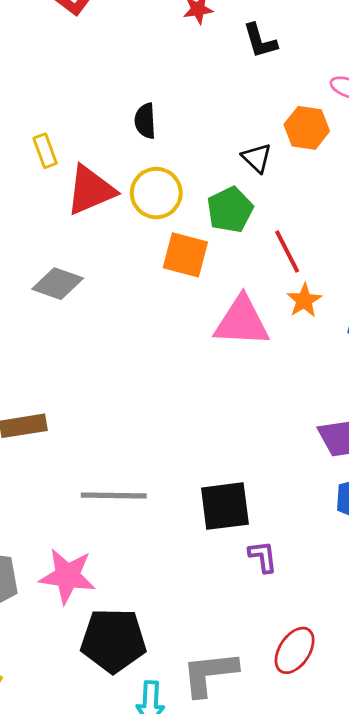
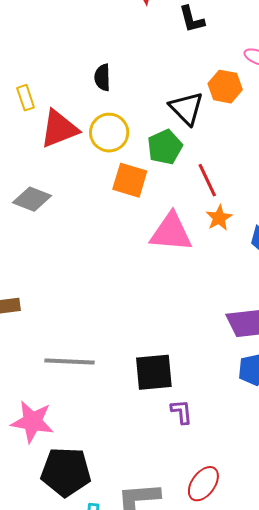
black triangle: (257, 158) -> (186, 108), size x1.5

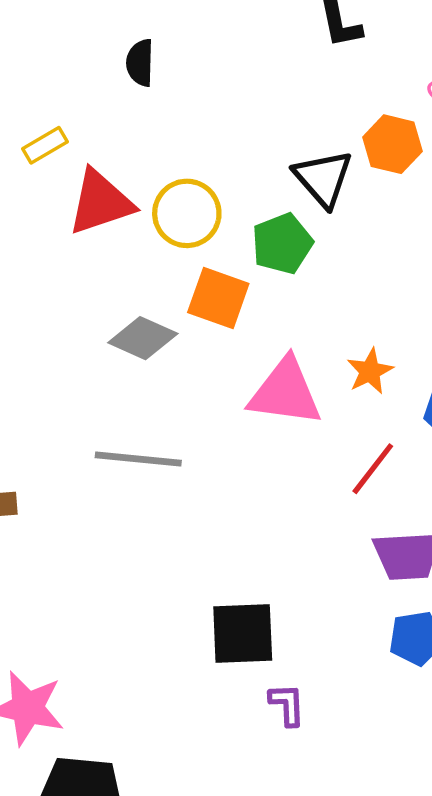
black semicircle: (102, 77) -> (140, 63), moved
yellow rectangle: (26, 98) -> (45, 145), turned 75
red line: (207, 180) -> (373, 469), moved, turned 60
gray diamond: (32, 199) -> (143, 338), moved
gray line: (70, 362) -> (138, 459), moved

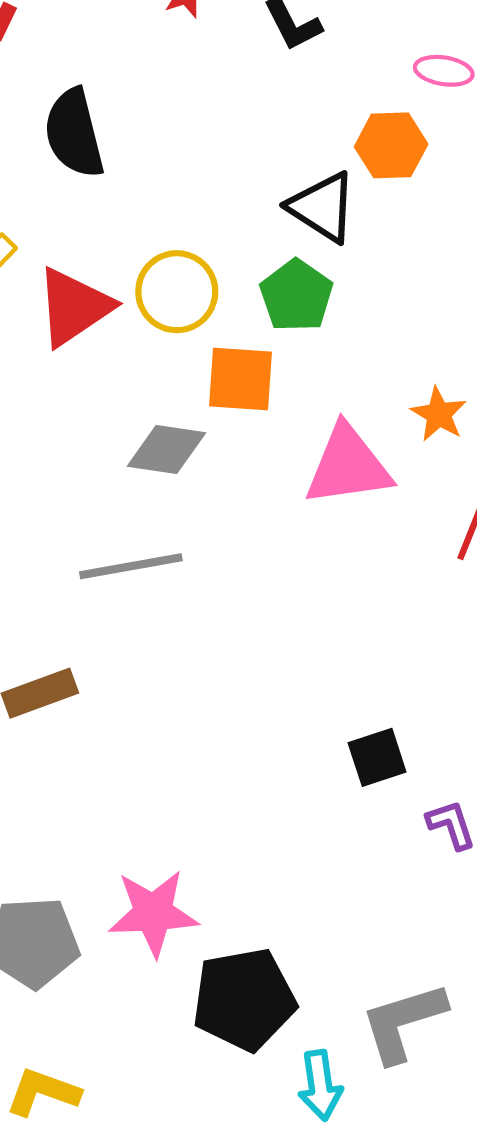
black semicircle: (140, 63) -> (74, 133), size x1.6
gray line: (138, 459) -> (131, 566), moved
black square: (243, 634) -> (377, 757), size x0.7

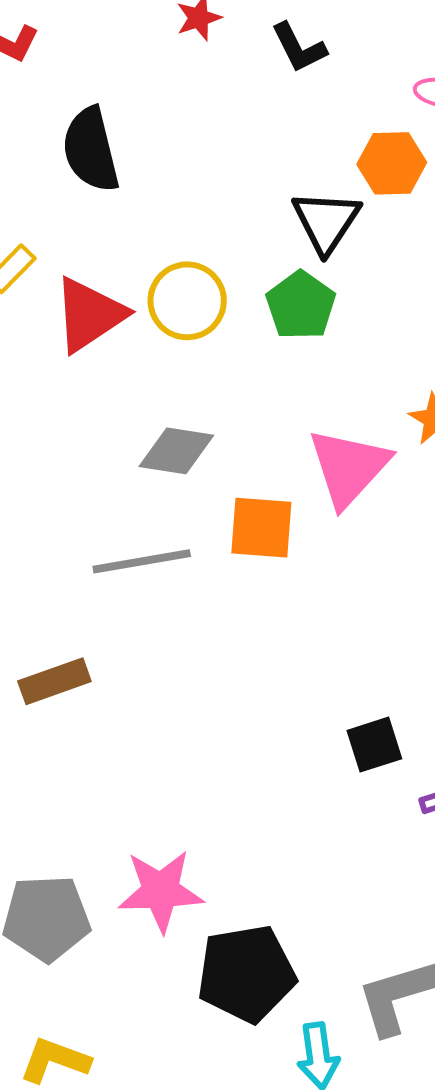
black triangle: (322, 207) -> (326, 221), turned 30
orange square: (240, 379) -> (261, 528), moved
pink triangle: (348, 466) -> (349, 467), turned -40

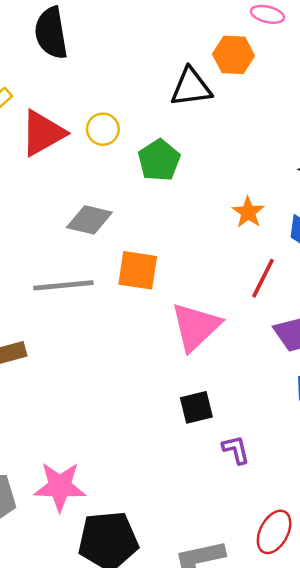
black triangle: (326, 221) -> (191, 87), turned 45
yellow circle: (187, 301) -> (103, 129), size x0.7
green pentagon: (301, 305) -> (159, 160), moved
pink triangle: (349, 467) -> (196, 327), moved

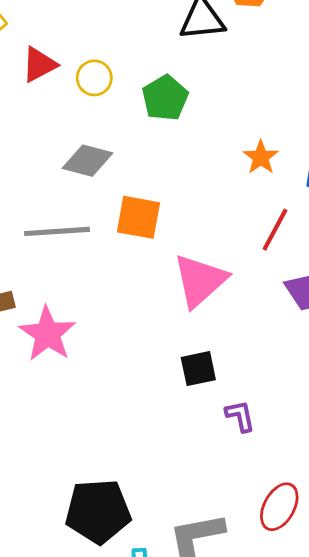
yellow circle: (103, 129) -> (94, 78), moved
red triangle: (43, 133) -> (39, 65), size x0.7
pink star: (60, 487) -> (47, 334), moved, turned 30

